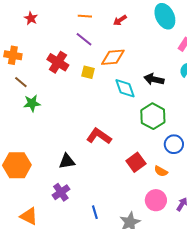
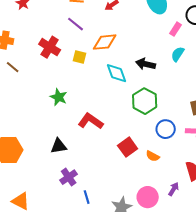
green star: (32, 103) -> (59, 97), moved, turned 30
purple cross: (61, 192) -> (69, 177), moved
pink circle: (156, 200) -> (148, 197), moved

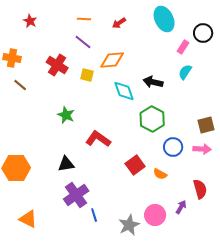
purple cross: (69, 177) -> (76, 195), size x1.4

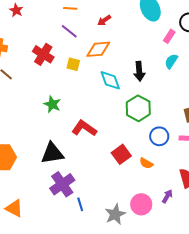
red arrow: (119, 23) -> (104, 20), moved
black arrow: (153, 82) -> (139, 71), turned -108
black triangle: (66, 164) -> (52, 153), size x1.4

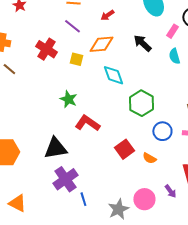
cyan semicircle: (171, 61) -> (174, 56), turned -49
black arrow: (139, 71) -> (142, 43), moved, turned 138
green star: (52, 104) -> (68, 99), moved
purple arrow: (167, 196) -> (170, 191), turned 112

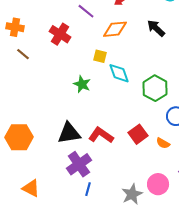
yellow square: (76, 59) -> (100, 56), moved
cyan diamond: (113, 75) -> (119, 73), moved
red L-shape: (87, 123) -> (101, 135), moved
blue line: (83, 199) -> (88, 189), moved, turned 32

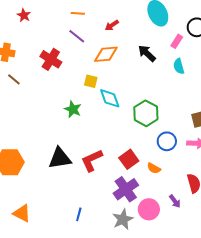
red L-shape: (101, 135) -> (92, 160), turned -60
purple cross: (79, 164) -> (126, 189), moved

